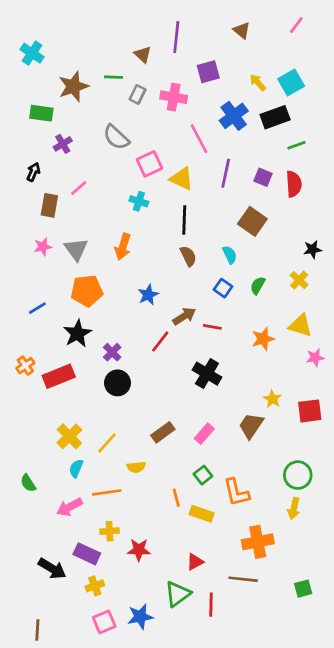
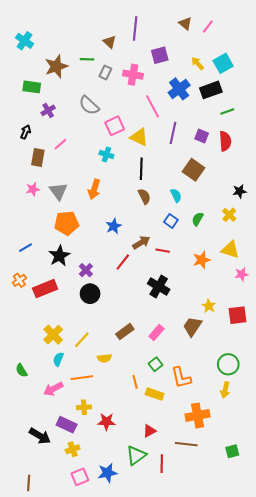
pink line: (296, 25) -> (208, 27), moved
blue line: (37, 308) -> (26, 248), moved

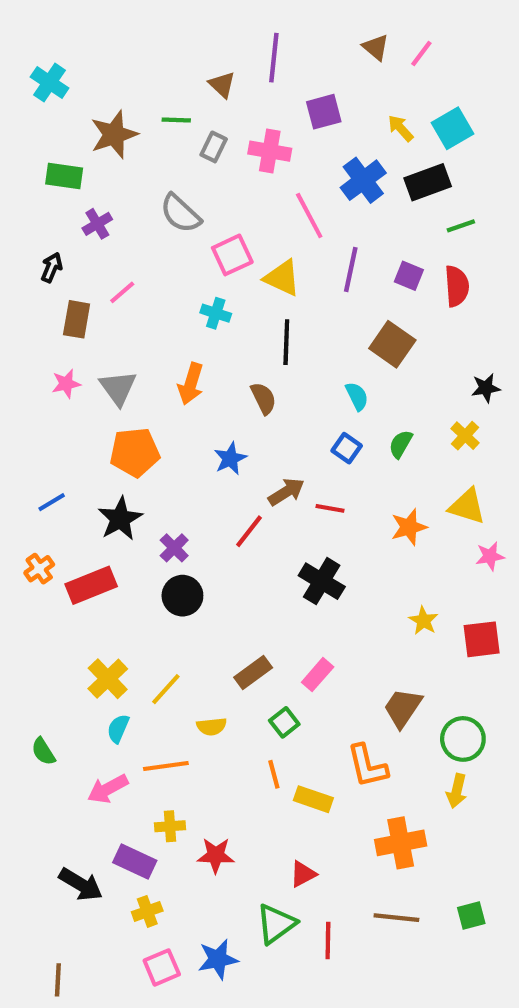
brown semicircle: (144, 196) -> (264, 398), moved
brown trapezoid: (192, 326) -> (403, 708), moved
green square: (156, 364) -> (284, 722), moved
brown line: (186, 444) -> (396, 918), moved

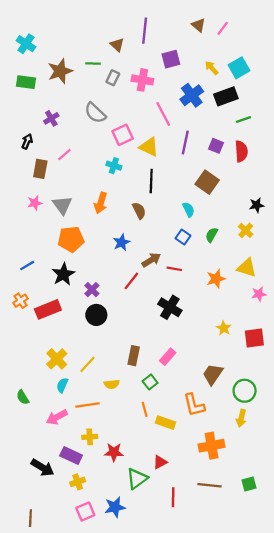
green rectangle: (64, 176) -> (26, 82), moved
brown rectangle: (253, 673) -> (134, 356), turned -42
green triangle: (276, 924) -> (137, 479), moved

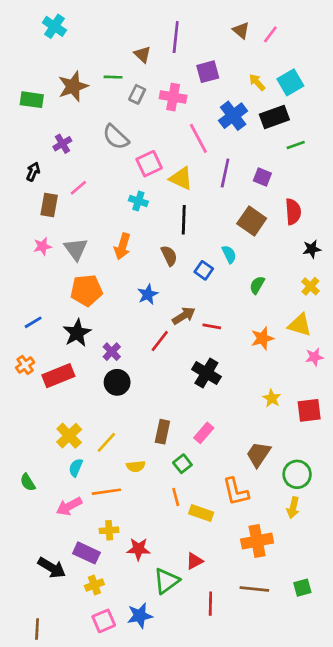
cyan cross: (26, 44) -> (54, 26), moved
red semicircle: (241, 151) -> (293, 212), moved
yellow cross: (246, 230) -> (310, 286), moved
blue square: (183, 237) -> (204, 270), moved

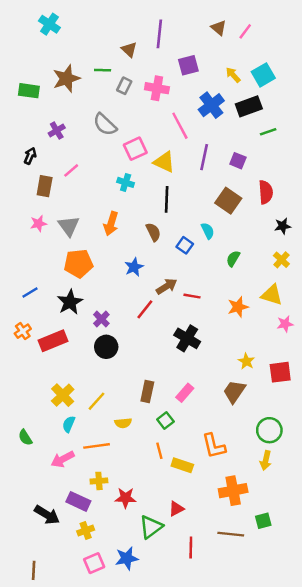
brown trapezoid: (258, 454) -> (234, 392), moved
green square: (302, 588) -> (263, 521), moved

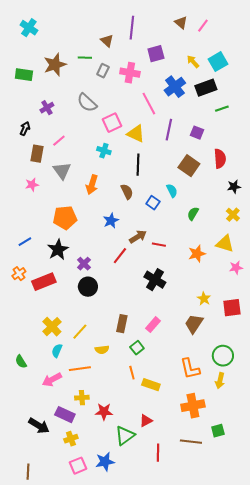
cyan cross: (49, 24) -> (29, 28), moved
gray triangle: (69, 226) -> (62, 171), moved
orange L-shape: (214, 446) -> (190, 369), moved

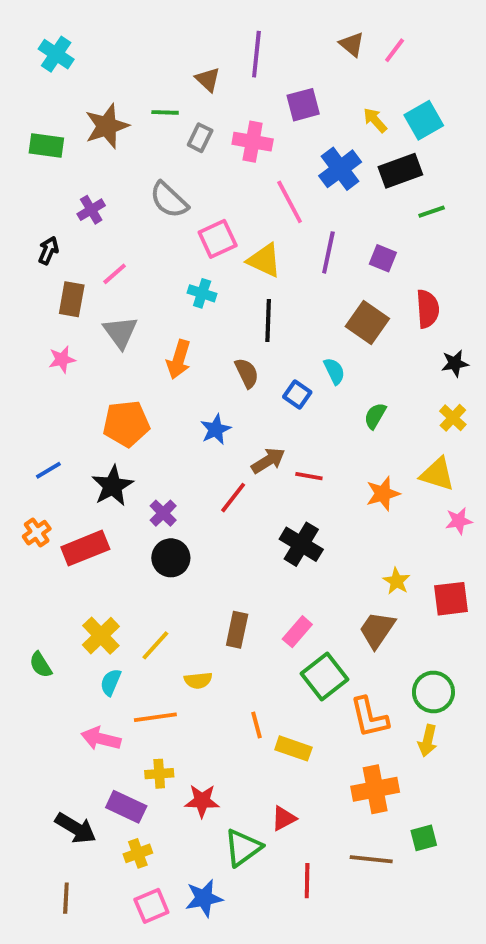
green square: (137, 348) -> (325, 676), moved, size x1.6
green semicircle: (21, 362) -> (41, 665), moved
pink arrow: (52, 380) -> (101, 739), turned 42
brown line: (28, 472) -> (66, 898), moved

